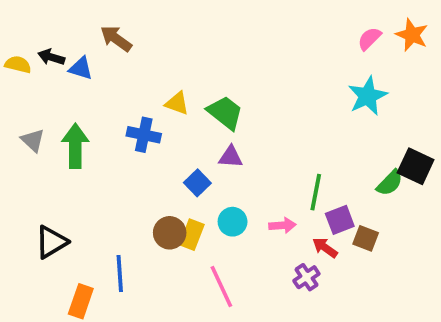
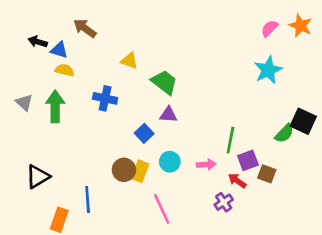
yellow semicircle: (18, 64) -> (65, 70), moved
yellow triangle: (177, 103) -> (129, 61), moved

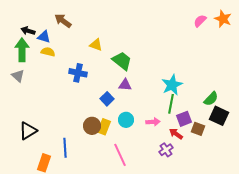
cyan star: (268, 70) -> (172, 85), moved
green arrow: (55, 106) -> (22, 50), moved
black square: (303, 121) -> (219, 116), moved

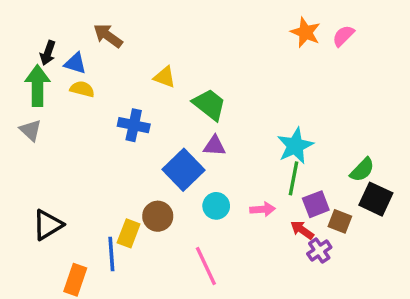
orange star: (223, 19) -> (306, 32), moved
black arrow: (28, 31) -> (48, 53), turned -88
blue square: (107, 99) -> (184, 170), size x1.6
yellow rectangle: (104, 127) -> (129, 233), moved
purple cross: (166, 150) -> (319, 251), moved

